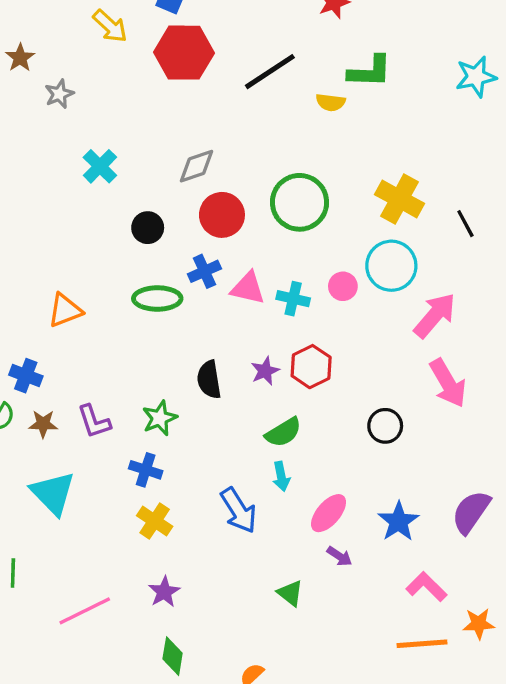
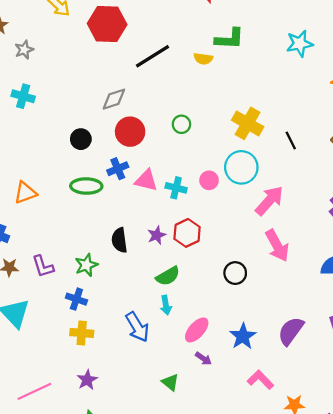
black line: (270, 72) -> (153, 56), moved
cyan cross: (100, 166) -> (23, 96), moved, turned -30
green circle: (300, 202) -> (181, 124), size x0.5
yellow cross: (155, 521) -> (82, 333), turned -30

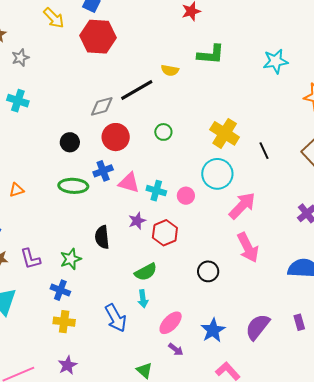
black line: (153, 56) -> (137, 90), moved
yellow semicircle: (203, 59) -> (170, 70), moved
pink circle: (209, 180) -> (186, 196), moved
orange triangle: (25, 193) -> (17, 190), size x0.7
purple star: (157, 235) -> (137, 221), moved

